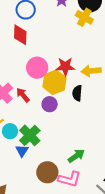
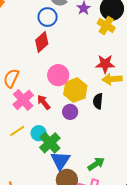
red diamond: (20, 35) -> (42, 42), turned 45
red star: (65, 67) -> (105, 64), moved
cyan circle: (10, 131) -> (39, 133), moved
blue triangle: (22, 151) -> (60, 161), moved, size x1.5

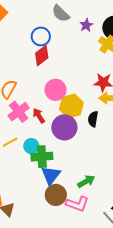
blue circle: (48, 17) -> (41, 36), moved
purple circle: (70, 112) -> (64, 127), size x1.6
green cross: (50, 143) -> (42, 157), turned 35

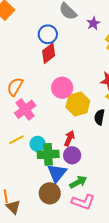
red arrow: (39, 116) -> (69, 138), moved, turned 56
purple circle: (64, 127) -> (72, 155), moved, size x0.7
green arrow: (86, 181) -> (78, 182), moved
brown circle: (56, 195) -> (50, 193), moved

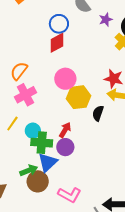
yellow line: (16, 140) -> (12, 124), turned -35
green arrow: (78, 182) -> (29, 170), moved

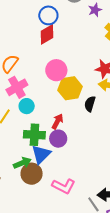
cyan circle: (33, 131) -> (27, 106), moved

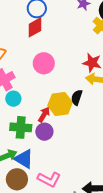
yellow hexagon: (70, 88) -> (60, 104), moved
blue triangle: (41, 154) -> (24, 159), moved, turned -45
brown circle: (32, 174) -> (17, 179), moved

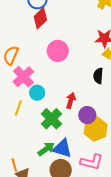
yellow hexagon: (60, 104) -> (96, 129), moved
green cross: (21, 127) -> (51, 119), turned -35
purple circle: (44, 132) -> (87, 115), moved

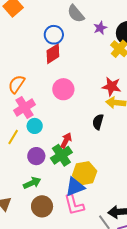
purple circle: (87, 115) -> (36, 156), moved
green cross: (51, 119) -> (61, 155), moved
blue triangle: (62, 148) -> (75, 187), moved, turned -50
pink L-shape: (92, 162) -> (74, 205), turned 50

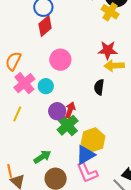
cyan circle: (35, 126) -> (46, 86), moved
purple circle: (36, 156) -> (57, 111), moved

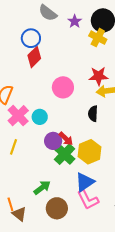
pink circle: (60, 60) -> (63, 87), moved
red arrow: (70, 110) -> (66, 139), turned 119
yellow hexagon: (93, 140) -> (90, 152), moved

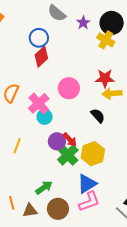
black semicircle: (93, 114) -> (98, 116), turned 133
pink cross: (18, 116) -> (39, 103), moved
pink L-shape: (88, 200) -> (89, 202), turned -85
brown triangle: (19, 214) -> (30, 211), moved, turned -49

